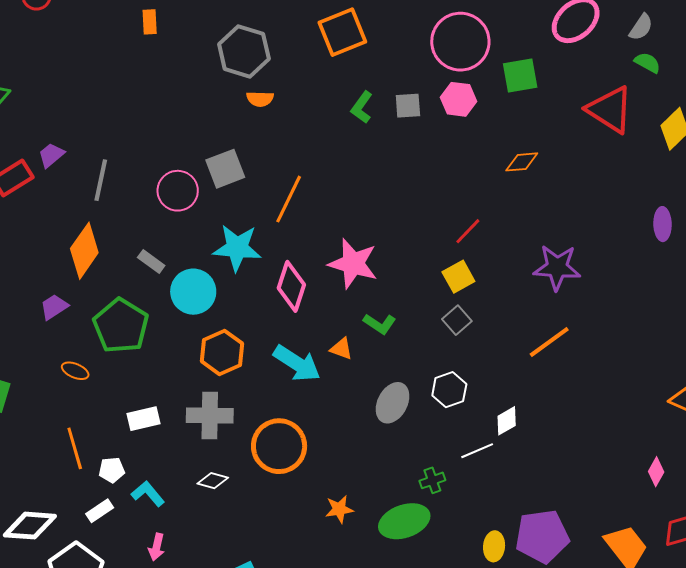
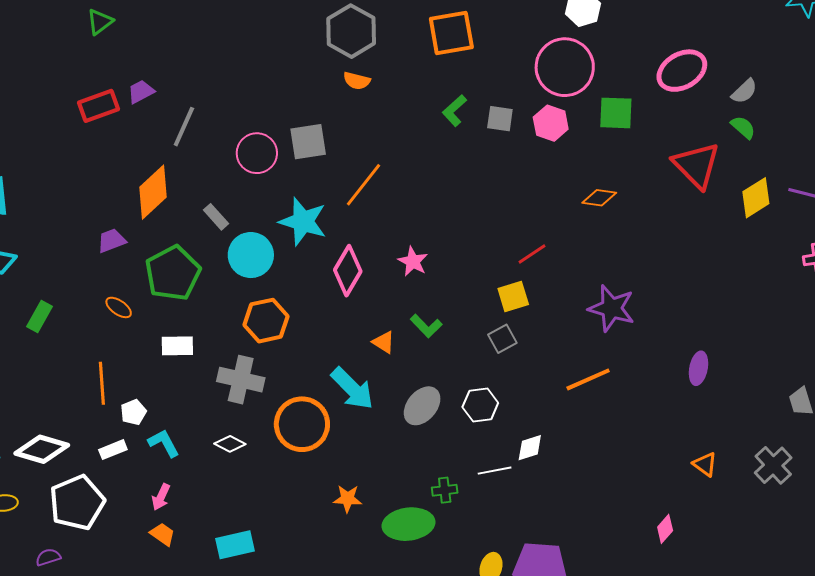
purple ellipse: (662, 224) -> (698, 368), moved
pink star: (353, 264) -> (413, 261), size x0.6
cyan arrow: (297, 363) -> (352, 389), moved
white rectangle: (144, 419) -> (177, 346), moved
white pentagon: (112, 470) -> (133, 412), turned -30

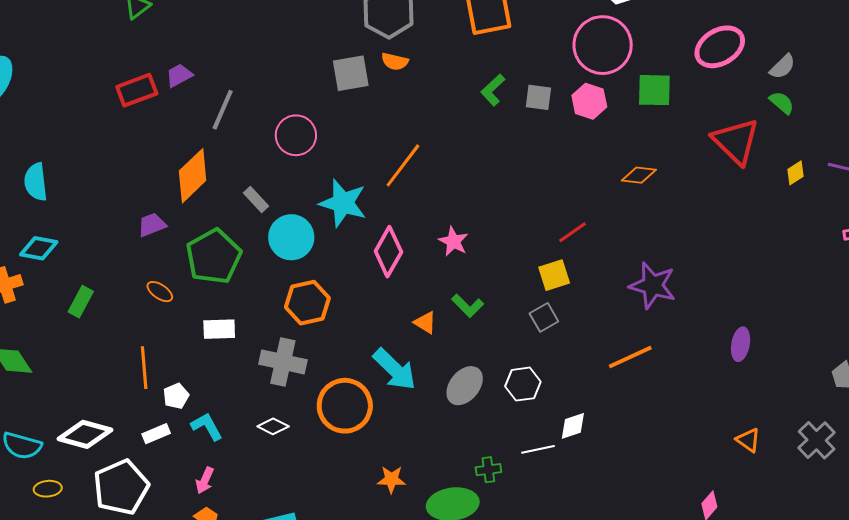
gray square: (308, 142) -> (351, 73), moved
yellow diamond: (756, 198) -> (796, 173), size x0.6

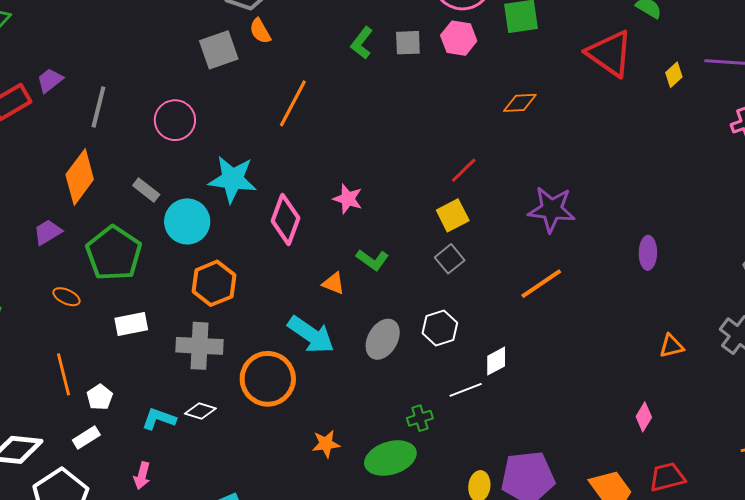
orange semicircle: (395, 61) -> (260, 31), turned 56
orange line: (403, 165) -> (293, 103), moved
cyan L-shape: (207, 426) -> (159, 419), moved, turned -32
orange triangle: (748, 440) -> (671, 346), turned -40

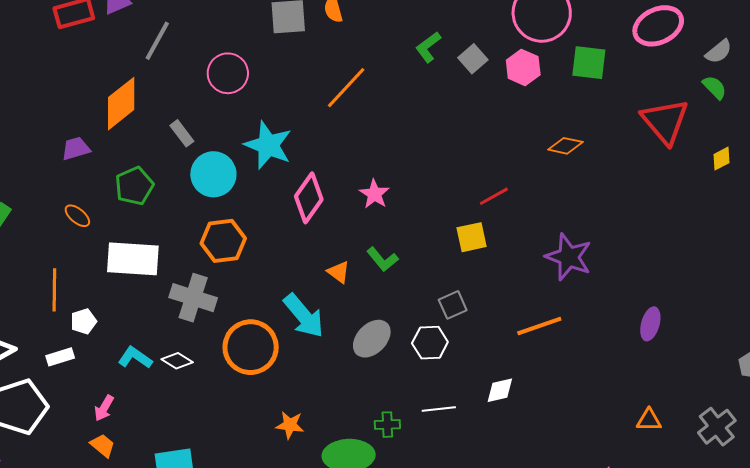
gray square: (408, 43) -> (473, 59), turned 36
green pentagon: (114, 253) -> (134, 186), size x0.7
gray square: (450, 259) -> (453, 305), moved
white rectangle: (131, 324) -> (133, 259), size x1.6
white diamond: (496, 361) -> (500, 390), moved

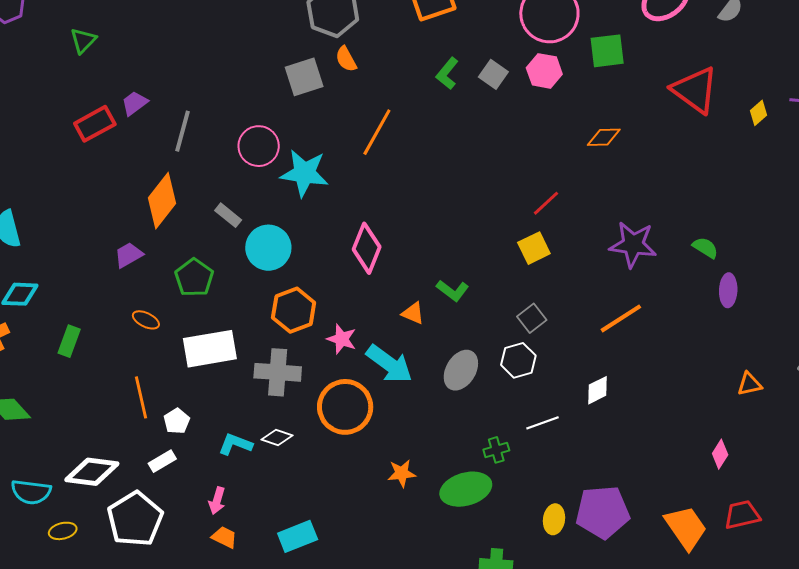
green semicircle: (715, 87) -> (705, 248), moved
cyan star: (268, 145) -> (305, 173), moved
pink star: (374, 194) -> (342, 339), moved

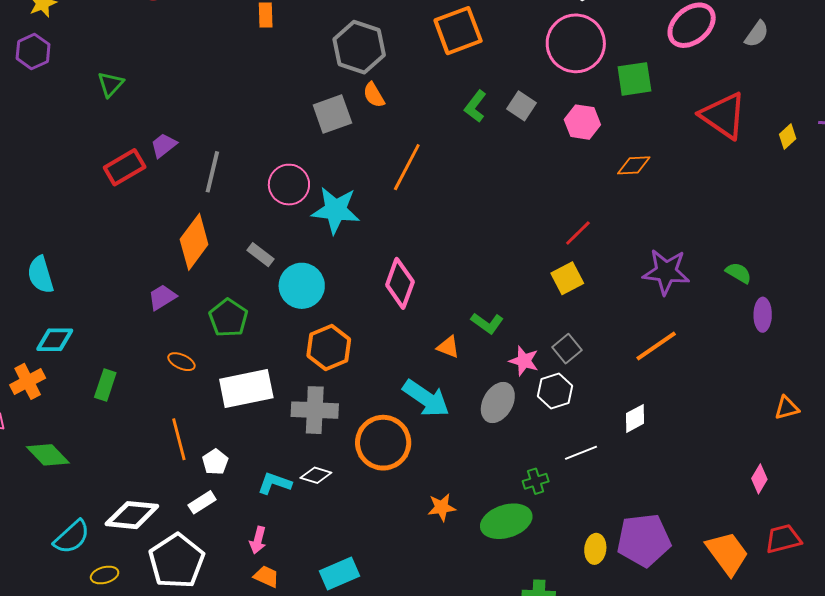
pink hexagon: (544, 71) -> (582, 122), moved
pink star: (342, 339) -> (524, 361), moved
cyan semicircle: (31, 492) -> (72, 537), turned -48

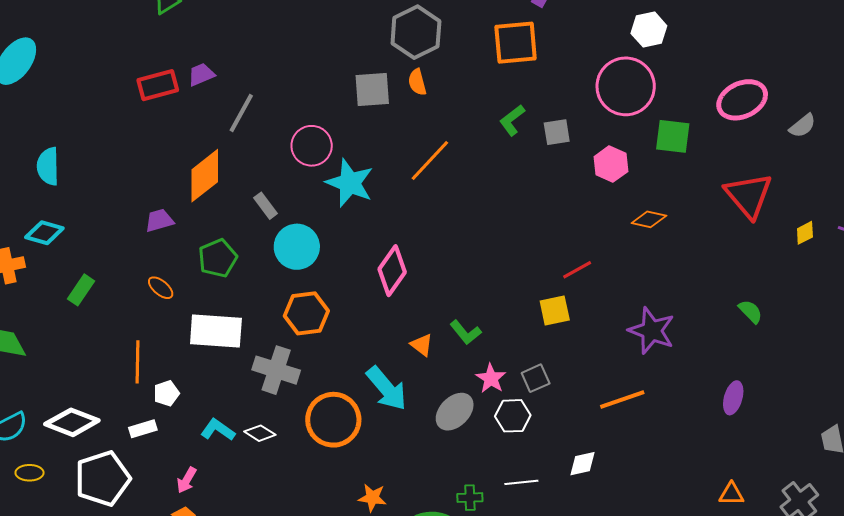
gray square: (522, 106) -> (557, 132), turned 32
green semicircle: (739, 273) -> (750, 311), moved

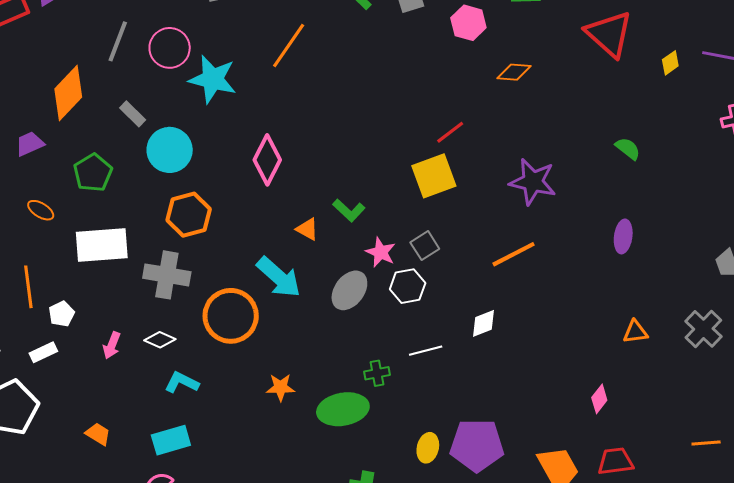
gray line: (241, 113) -> (118, 41), moved
yellow square: (555, 310) -> (434, 176), size x1.4
cyan L-shape: (218, 430) -> (182, 382), moved
pink arrow: (187, 480) -> (112, 345), moved

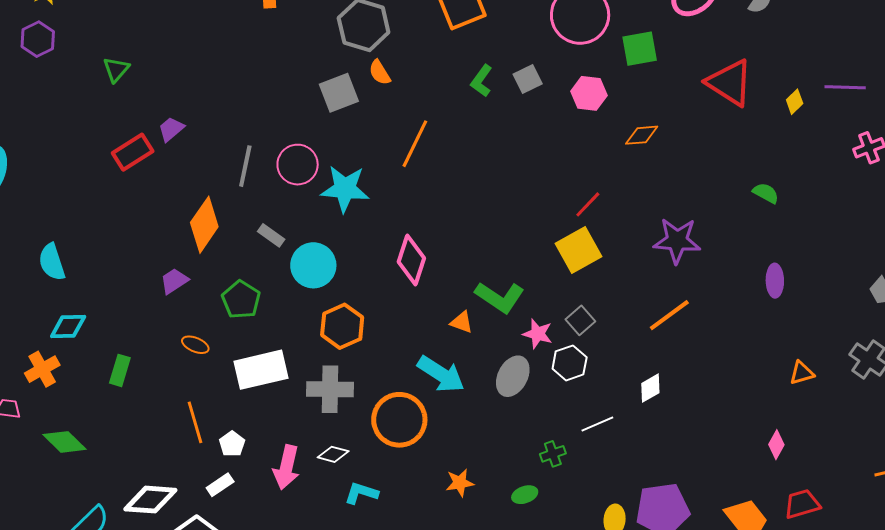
green L-shape: (349, 210) -> (500, 297), size x1.5
pink arrow: (112, 345) -> (286, 467), size x1.6
green ellipse: (343, 409) -> (525, 495), size x0.5

